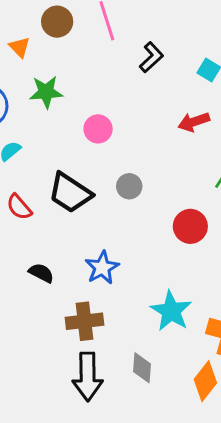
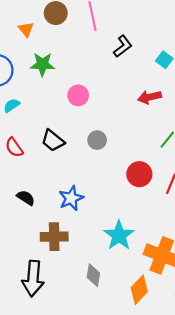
black trapezoid: (70, 193) -> (53, 141), size x0.7
black arrow: (88, 377) -> (33, 278), moved

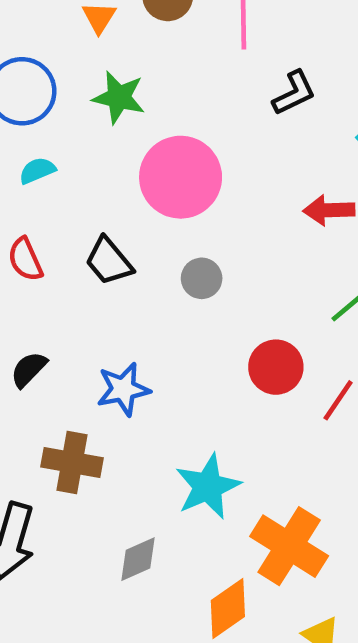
pink circle: (78, 95) -> (181, 177), size x1.8
black semicircle: (26, 198) -> (29, 369), turned -90
gray diamond: (93, 275) -> (138, 559), turned 45

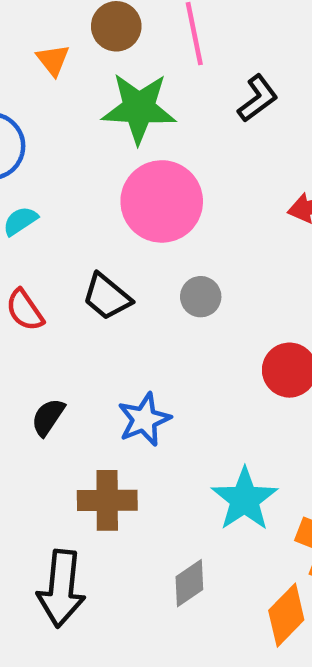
green star: (119, 97) -> (139, 108), moved, size x1.4

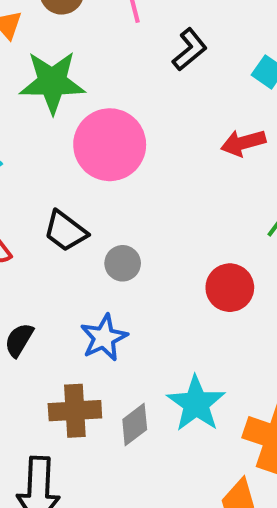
green star: (139, 108) -> (52, 82), moved
gray circle: (201, 297) -> (123, 263), moved
gray diamond: (189, 583) -> (135, 424), moved

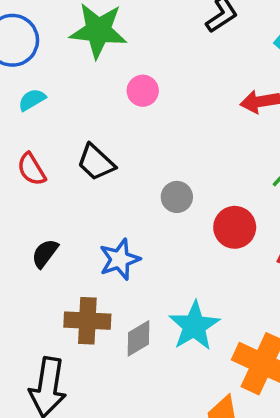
pink circle: (110, 145) -> (143, 91), size x0.5
gray circle: (123, 263) -> (177, 197), moved

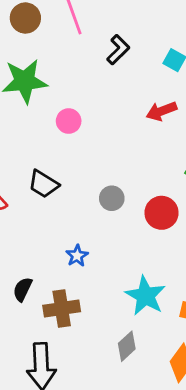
black semicircle: (45, 253) -> (23, 289), moved
blue star: (120, 259) -> (77, 256), size x0.7
gray diamond: (139, 338) -> (127, 346), moved

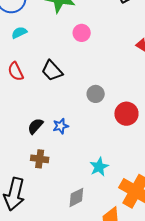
black semicircle: (23, 289) -> (35, 126), moved
cyan star: (145, 296) -> (99, 167), size x0.7
brown cross: (62, 308) -> (40, 159), size x0.7

